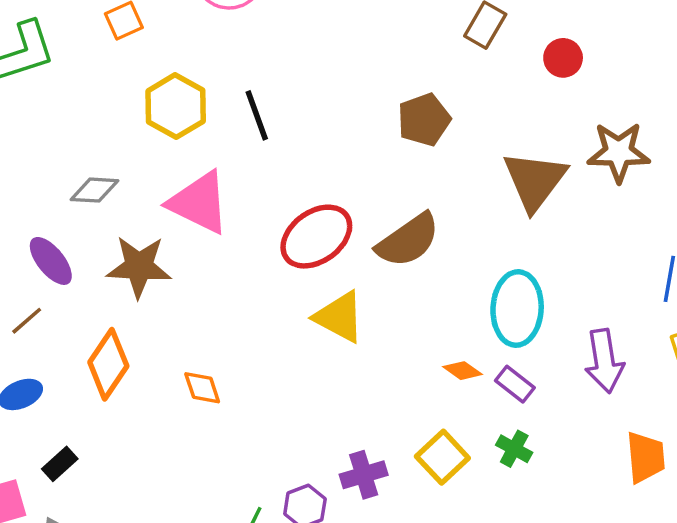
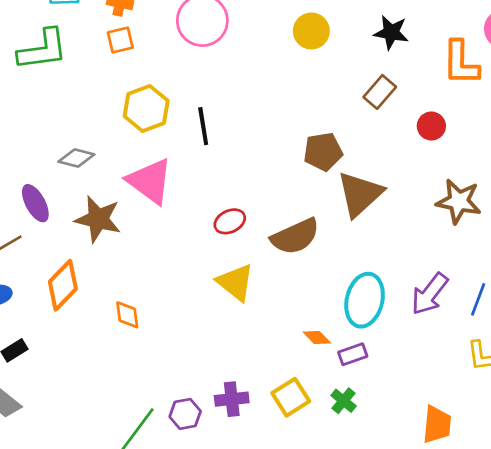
brown triangle: (535, 181) -> (360, 194), moved
red ellipse: (316, 237) -> (230, 221), size x0.6
purple arrow: (604, 361) -> (430, 294), moved, turned 36
purple rectangle: (515, 384) -> (353, 354), turned -68

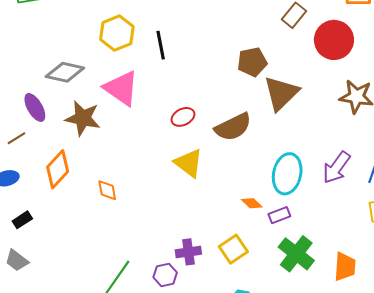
red circle: (431, 126) -> (334, 40), size x1.8
gray diamond: (76, 158) -> (65, 72), size x1.4
green cross: (344, 401) -> (296, 254), moved, size x1.8
purple hexagon: (185, 414) -> (165, 275), moved

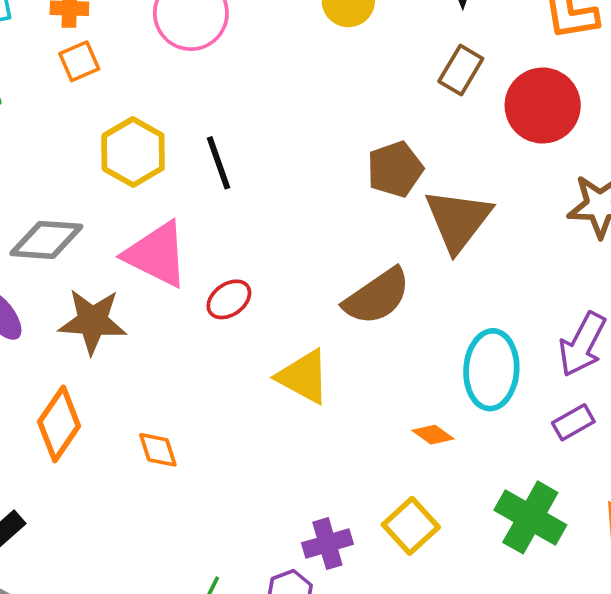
red ellipse: (183, 117) -> (229, 299), moved
purple rectangle: (279, 215) -> (573, 422), moved

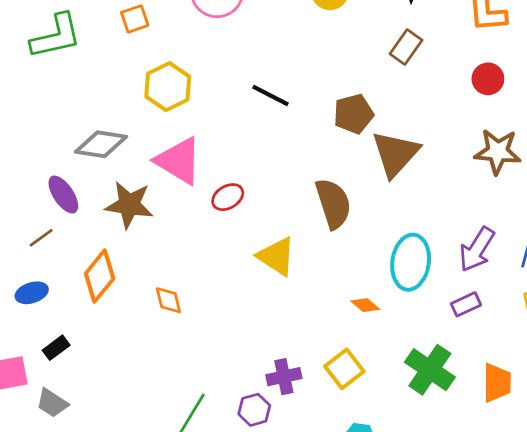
red circle: (543, 106) -> (488, 79), moved, size x0.6
black line: (219, 163) -> (271, 96), moved, turned -48
brown semicircle: (377, 296) -> (333, 203), turned -78

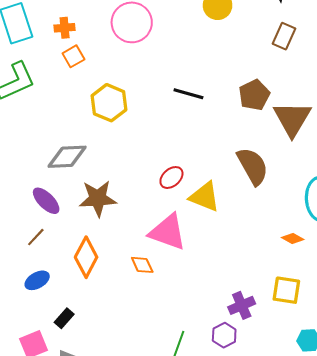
pink triangle: (179, 161) -> (168, 232), moved
yellow triangle: (276, 256) -> (205, 197), moved
yellow square: (344, 369) -> (286, 290), turned -32

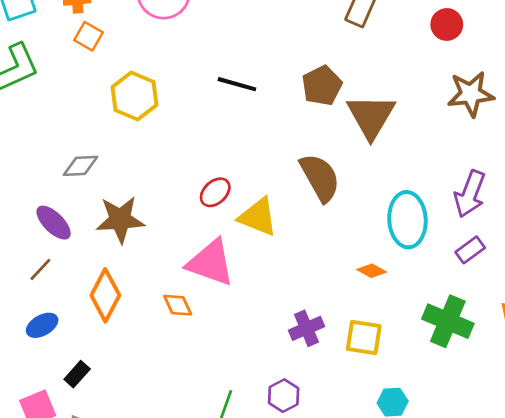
orange square: (73, 56) -> (88, 36), turned -30
gray diamond: (67, 157) -> (80, 166), size x0.7
purple cross: (242, 305) -> (306, 328), moved

